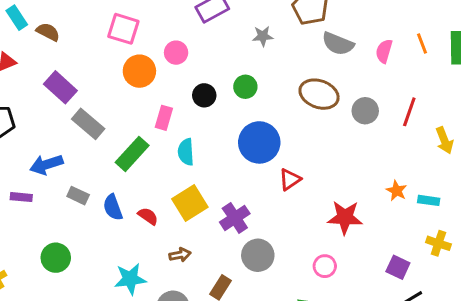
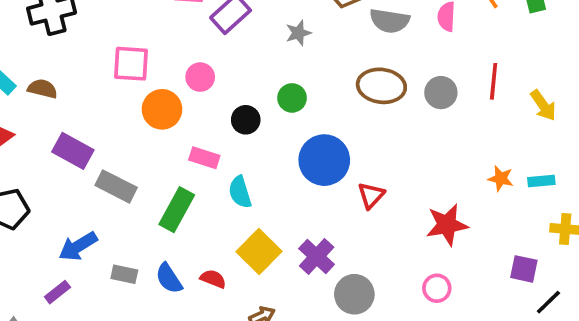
pink rectangle: (164, 118) -> (204, 158), turned -75
purple rectangle: (21, 197) -> (57, 292), turned -30

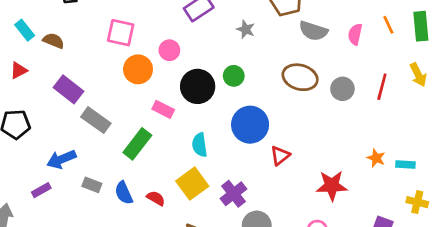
gray star: (298, 33) -> (246, 29), turned 30
yellow arrow: (543, 105) -> (418, 75), moved
black circle: (246, 120) -> (198, 86), size x1.6
cyan semicircle: (240, 192) -> (200, 145), moved

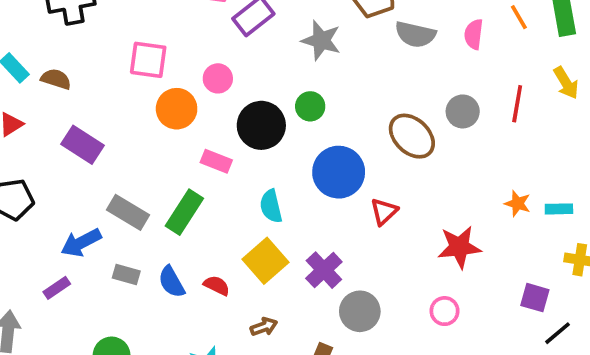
gray star: (246, 29) -> (321, 40), size x1.5
brown ellipse: (300, 77) -> (412, 136), moved, turned 32
gray rectangle: (96, 120) -> (128, 212), moved

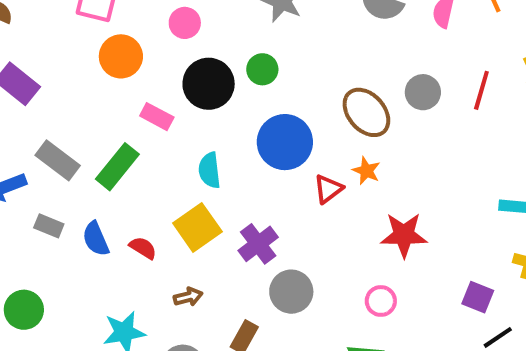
pink circle: (218, 78) -> (185, 23), moved
orange star: (518, 203) -> (366, 171), moved

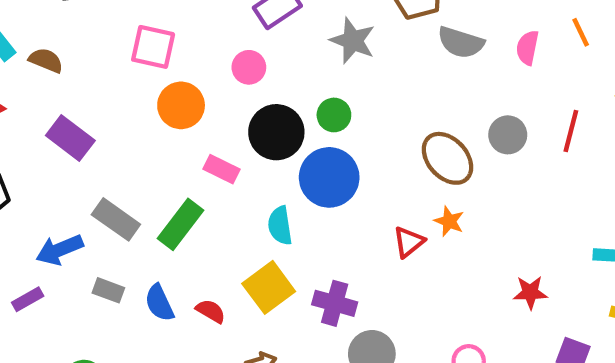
blue circle: (285, 142) -> (329, 177), moved
red star: (404, 235) -> (530, 292), moved, size x0.7
purple cross: (258, 244) -> (335, 303), turned -36

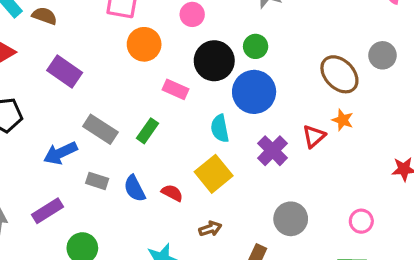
green rectangle: (181, 224) -> (147, 131), size x0.7
purple rectangle: (28, 299) -> (47, 211), moved, size x1.4
purple cross: (335, 303) -> (273, 151), moved, turned 32

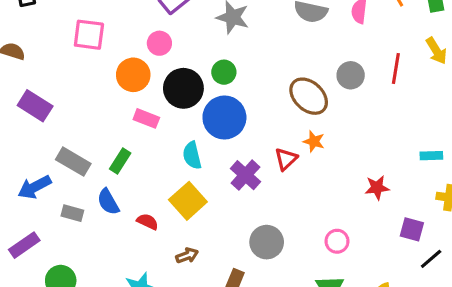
orange circle: (144, 44) -> (133, 75), moved
blue semicircle: (135, 188) -> (108, 202), moved

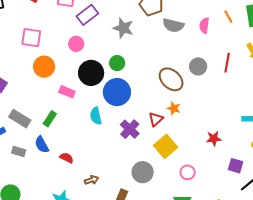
orange circle: (133, 75) -> (44, 67), moved
yellow square: (188, 201) -> (166, 146), moved

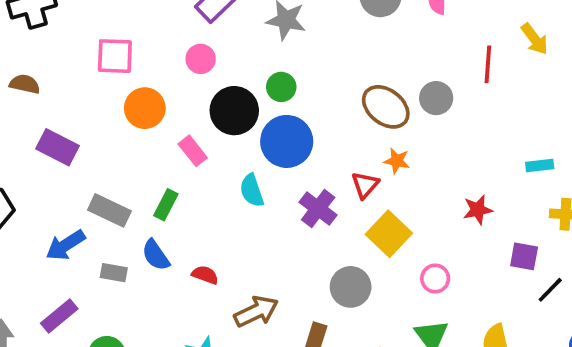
gray circle: (198, 66) -> (436, 98), moved
pink rectangle: (67, 92) -> (193, 151), turned 35
brown arrow: (92, 180) -> (256, 312), size x1.6

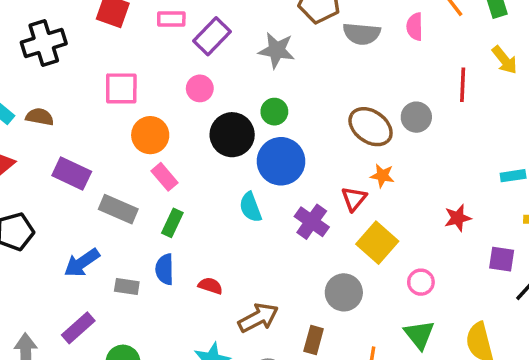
pink rectangle: (193, 151) -> (164, 177), moved
gray rectangle: (109, 210) -> (118, 209), moved
blue semicircle: (156, 255) -> (165, 269), turned 36

